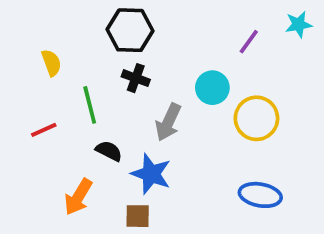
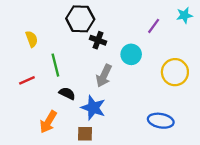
black cross: (136, 78) -> (98, 40), moved
yellow circle: (256, 118) -> (175, 72), moved

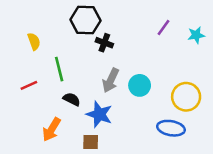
cyan star: (184, 15) -> (196, 35), moved
cyan circle: (131, 54) -> (140, 85), moved
yellow circle: (175, 72) -> (186, 97), moved

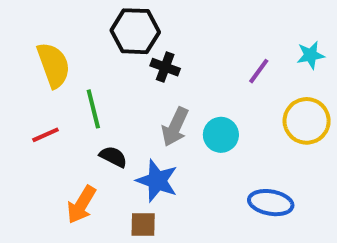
purple line: (163, 28) -> (259, 71), moved
yellow semicircle: (34, 41) -> (53, 65), size x1.6
yellow circle: (186, 97) -> (307, 121), moved

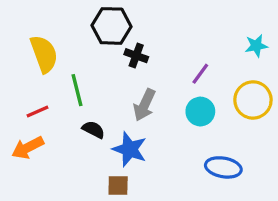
purple line: (259, 71) -> (200, 74), moved
cyan circle: (221, 135) -> (200, 112), moved
orange arrow: (81, 205) -> (28, 148), moved, turned 32

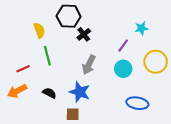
cyan star: (256, 46) -> (141, 28), moved
yellow semicircle: (44, 54) -> (39, 30), moved, size x0.7
black cross: (136, 56) -> (84, 34), turned 32
black semicircle: (93, 130) -> (49, 93), moved

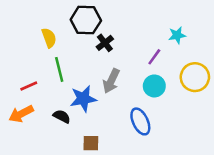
blue star: (80, 92) -> (83, 99), moved, turned -30
blue ellipse: (137, 103) -> (140, 121), moved, turned 55

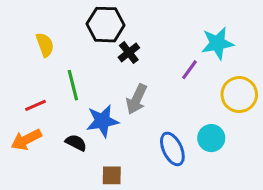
cyan star: (177, 35) -> (217, 43), size x1.5
yellow semicircle: (49, 38) -> (45, 45), moved
cyan circle: (154, 86) -> (211, 138), moved

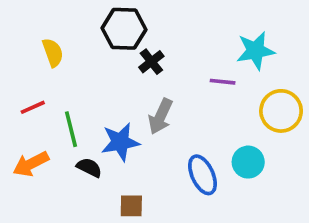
purple line: (189, 70) -> (223, 82), turned 60
green line: (73, 85) -> (71, 129), moved
red line: (36, 105) -> (33, 107), moved

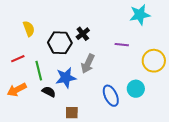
black hexagon: (124, 29) -> (60, 43), moved
cyan star: (255, 51) -> (140, 15), moved

